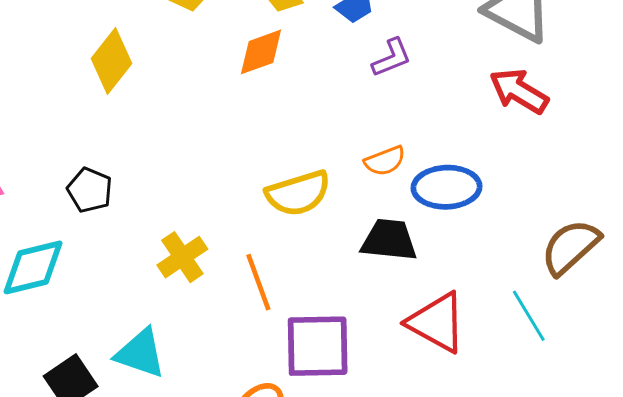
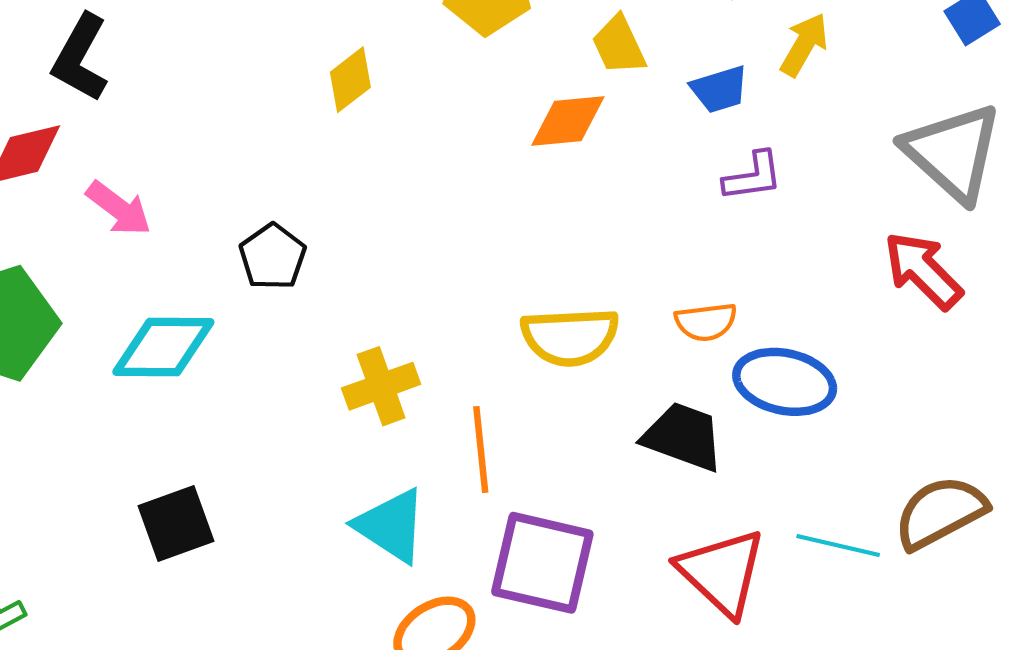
yellow diamond: (111, 61) -> (350, 80), size x0.7
cyan line: (529, 316) -> (838, 546), moved, turned -60
cyan triangle: (140, 353) -> (391, 526), moved

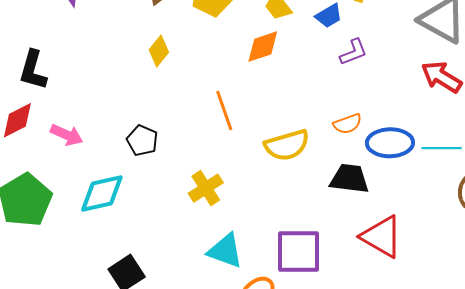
orange line: (481, 450) -> (224, 111), moved
cyan line: (838, 546) -> (442, 148), moved

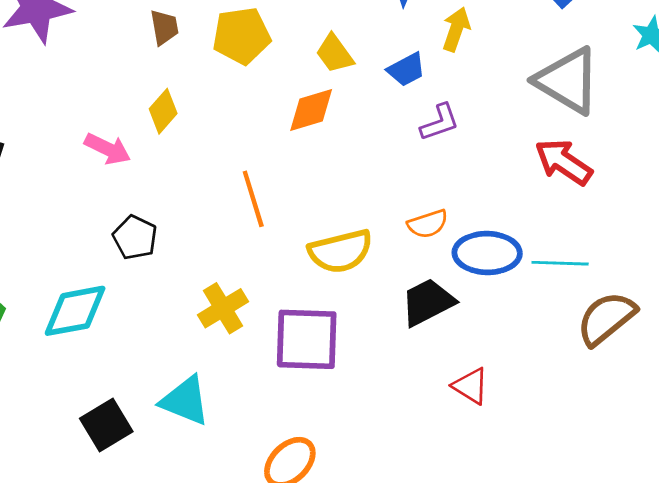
pink arrow: (67, 135) -> (108, 149), moved
black trapezoid: (349, 179) -> (428, 302), turned -36
red triangle: (382, 237) -> (471, 386), size x0.6
cyan triangle: (225, 251) -> (185, 401), moved
purple square: (299, 252) -> (307, 339), moved

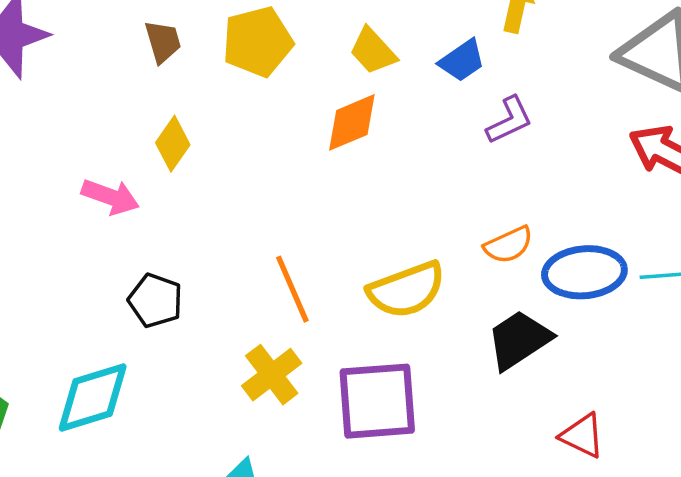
orange line: (253, 199) -> (292, 289), moved

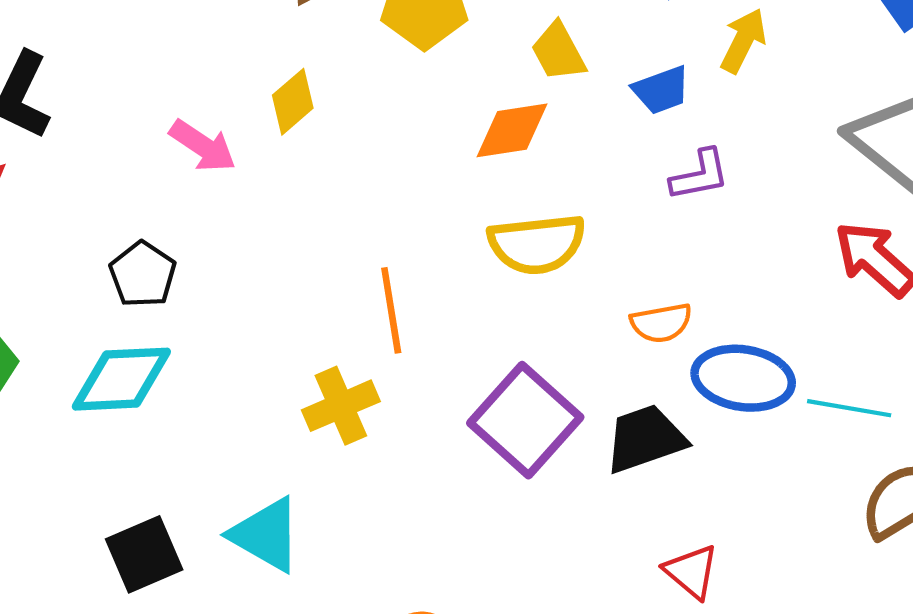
yellow semicircle: (406, 290) -> (537, 244), moved
black pentagon: (155, 301) -> (143, 274), moved
purple square: (377, 401) -> (525, 420), moved, turned 32

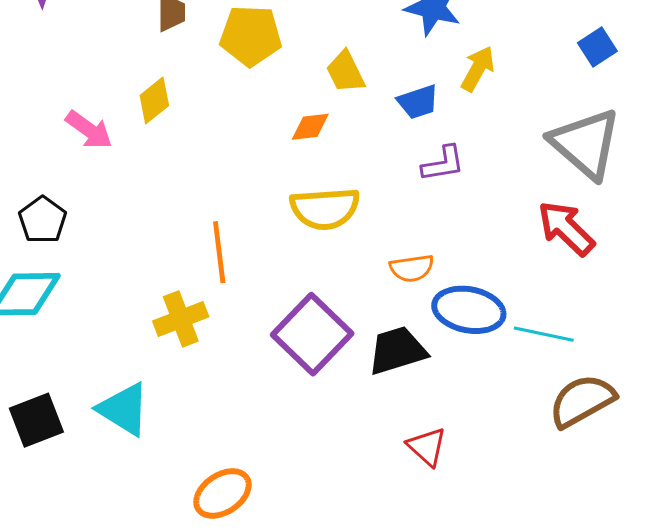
orange diamond: (512, 130) -> (310, 127), size x0.7

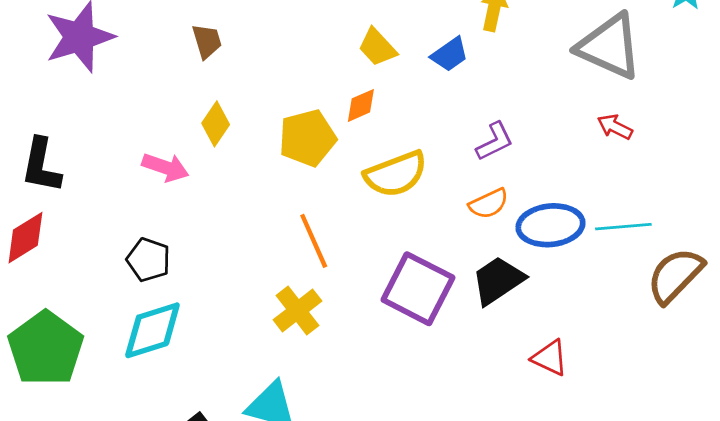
yellow pentagon: (251, 36) -> (307, 138), moved
purple L-shape: (443, 164) -> (495, 141), moved
red arrow: (566, 228) -> (615, 127), size x0.6

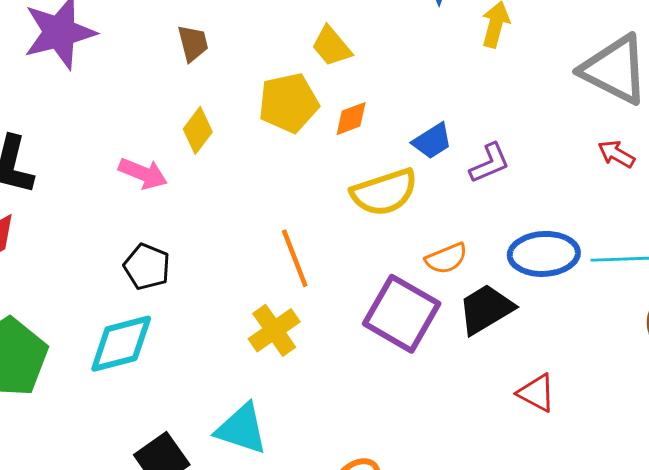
yellow trapezoid: (377, 47) -> (331, 46), moved
blue trapezoid: (450, 54) -> (432, 141), moved
yellow pentagon: (307, 138) -> (288, 103), moved
orange semicircle: (489, 204) -> (446, 258), moved
black pentagon: (149, 260) -> (147, 267), moved

